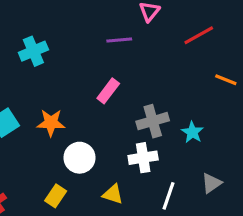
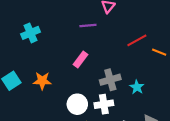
red line: (199, 35) -> (137, 40), moved
white circle: (80, 158) -> (77, 104), moved

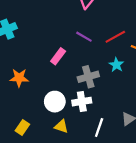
purple line: (88, 25) -> (84, 37), moved, turned 35
cyan star: (137, 87) -> (116, 65), moved

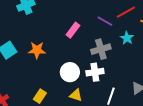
purple line: (84, 37) -> (105, 21), moved

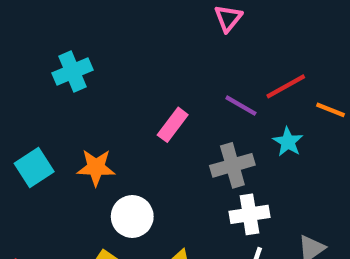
white circle: (70, 72) -> (132, 216), moved
white cross: (95, 72) -> (249, 214), moved

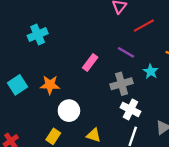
red line: (286, 86) -> (144, 26), moved
white cross: (249, 214) -> (130, 109), turned 36

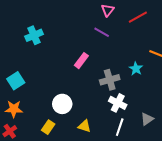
red line: (144, 26) -> (138, 17), moved
purple line: (126, 52) -> (102, 32), moved
orange star: (50, 85) -> (14, 109), moved

